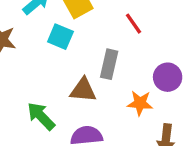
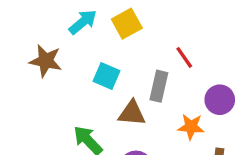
red line: (133, 24) -> (184, 57), moved
cyan square: (60, 37) -> (106, 76), moved

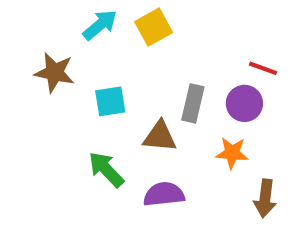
red line: (184, 57) -> (263, 68), moved, turned -35
cyan square: (106, 76) -> (110, 101), moved, turned -32
purple circle: (220, 100) -> (244, 103), moved

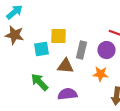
cyan arrow: (100, 25) -> (14, 12), moved
yellow square: (154, 27) -> (58, 36), moved, turned 30

